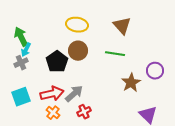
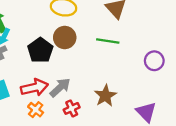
brown star: (131, 83) -> (105, 96), moved

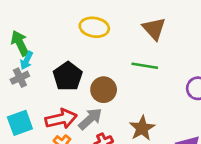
brown circle: (65, 37) -> (104, 90), moved

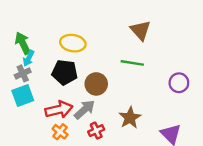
yellow ellipse: (94, 27) -> (73, 43), moved
black pentagon: (68, 76) -> (65, 72), turned -30
cyan square: (20, 123) -> (23, 96), moved

